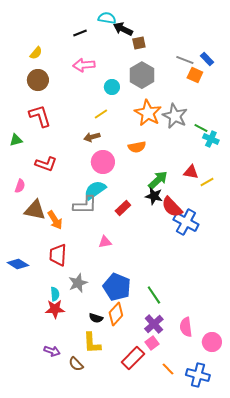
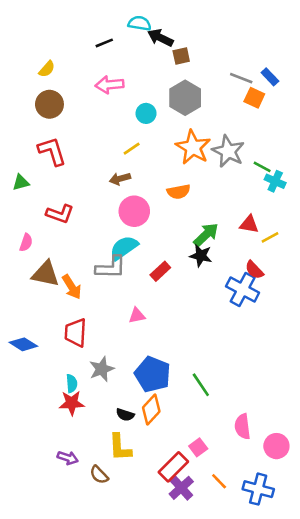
red semicircle: (172, 207) -> (254, 270), moved, size x0.7
purple cross: (154, 324) -> (181, 488), moved

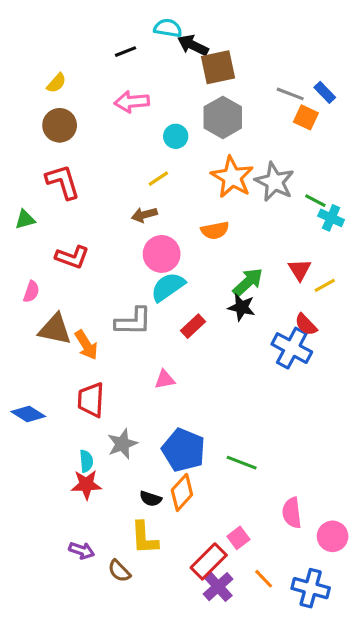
brown square: (181, 56) -> (218, 67), size x1.6
red triangle: (249, 224) -> (300, 270), turned 48
cyan semicircle: (124, 248) -> (168, 287), moved
green line: (201, 385) -> (242, 463), turned -35

